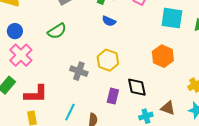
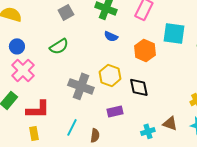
orange hexagon: (163, 56) -> (145, 50), moved
gray cross: (79, 71) -> (81, 86), size x1.4
black diamond: (137, 87) -> (139, 87), moved
purple rectangle: (113, 96) -> (115, 111), turned 63

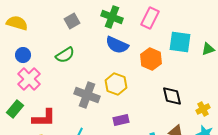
blue semicircle: (111, 36) -> (117, 45), size x1.6
black diamond: (139, 87) -> (172, 96), moved

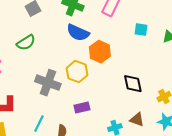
cyan square: (180, 42) -> (141, 30), size x0.6
orange hexagon: (151, 59) -> (100, 52), moved

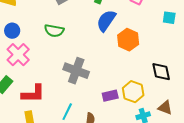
blue semicircle: (78, 33) -> (106, 21), turned 100
green semicircle: (26, 43) -> (54, 31), turned 42
yellow hexagon: (77, 72) -> (133, 92), moved

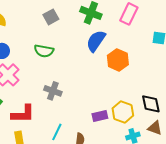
gray cross: (76, 71) -> (53, 91), moved, size x0.7
black diamond: (161, 72) -> (151, 104), moved

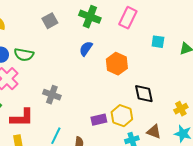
blue semicircle: (96, 41) -> (86, 49), moved, size x0.7
green semicircle: (44, 51) -> (24, 55), moved
black diamond: (151, 104) -> (144, 94), moved

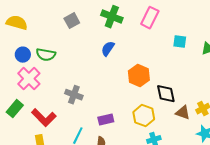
orange hexagon: (117, 64) -> (139, 76), moved
red L-shape: (22, 118) -> (44, 118), turned 45
purple rectangle: (99, 120) -> (106, 120), moved
brown triangle: (154, 132) -> (183, 113), moved

